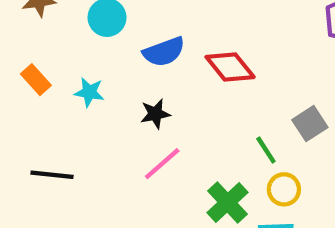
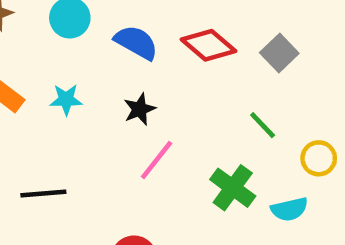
blue semicircle: (164, 52) -> (136, 42), turned -120
gray square: (310, 124) -> (279, 53), moved
yellow circle: (284, 189) -> (319, 158), moved

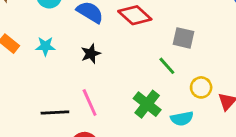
gray square: (279, 53) -> (184, 38), moved, turned -35
pink line: (157, 160) -> (90, 103), moved, turned -64
black line: (43, 193) -> (55, 113), moved

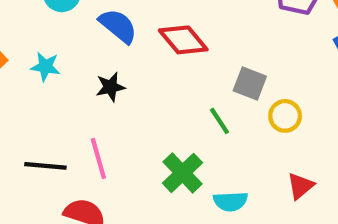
yellow circle: (201, 87) -> (285, 116), moved

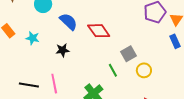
gray square: (250, 84) -> (129, 54), turned 35

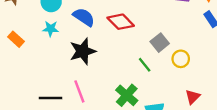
cyan star: (33, 38) -> (51, 29), moved
black star: (63, 50) -> (83, 51), size x1.6

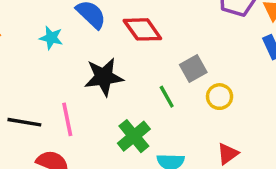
cyan star: (51, 29) -> (51, 38), moved
black star: (83, 51) -> (104, 77), moved

